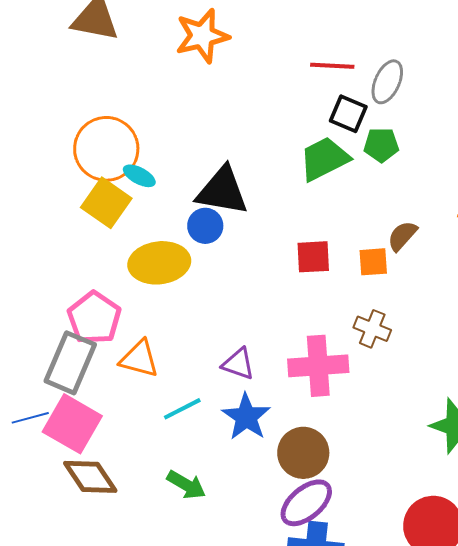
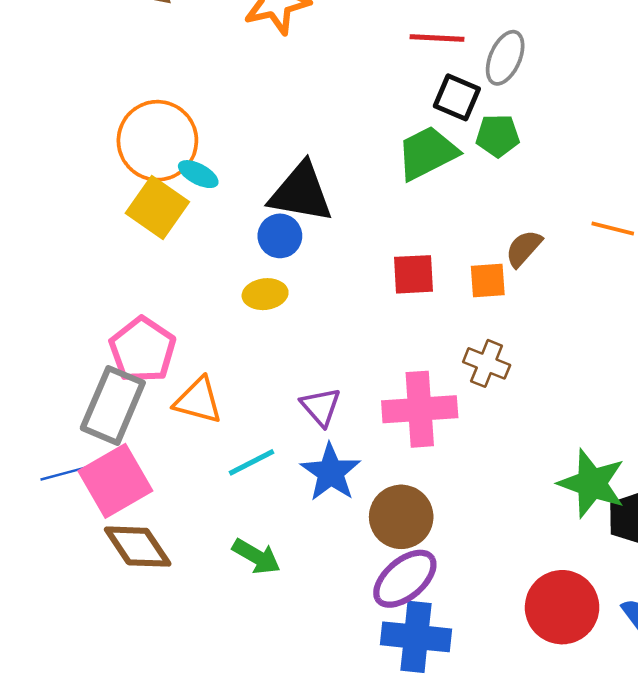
yellow ellipse: (159, 263) -> (265, 294), moved, size x0.6
purple triangle: (238, 364) -> (321, 407), turned 30
pink square: (72, 424) -> (115, 481), turned 30

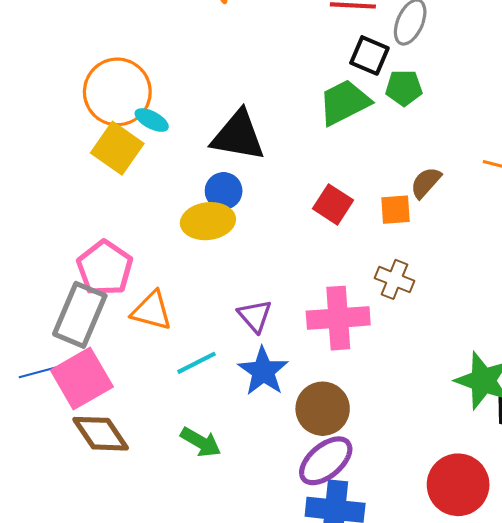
blue circle: (280, 236) -> (224, 191), moved
red square: (414, 274) -> (333, 204), turned 36
yellow ellipse: (265, 294) -> (208, 221), size x1.4

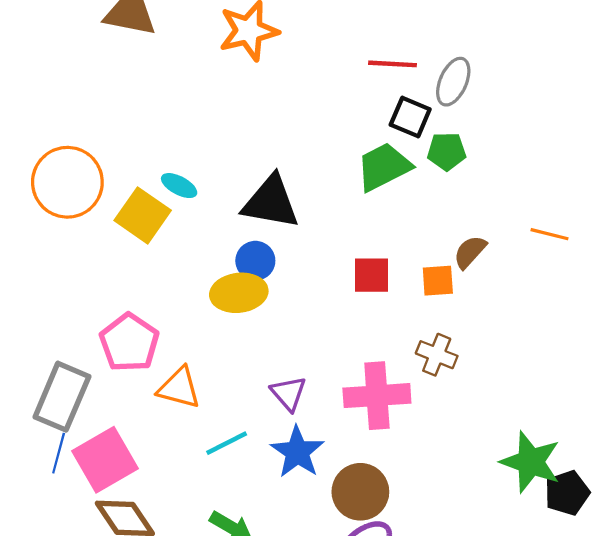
orange circle: (117, 92) -> (67, 182), moved
red square: (333, 204) -> (371, 275), turned -33
gray rectangle: (80, 315) -> (62, 397), moved
blue line: (38, 372) -> (59, 453), turned -60

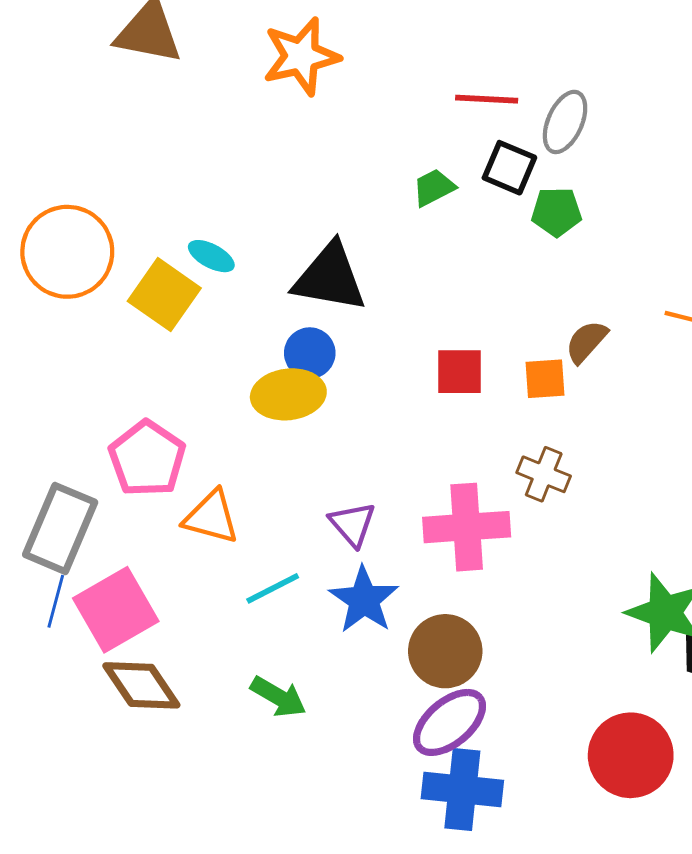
green trapezoid: (384, 167) -> (434, 188), moved, size x0.6

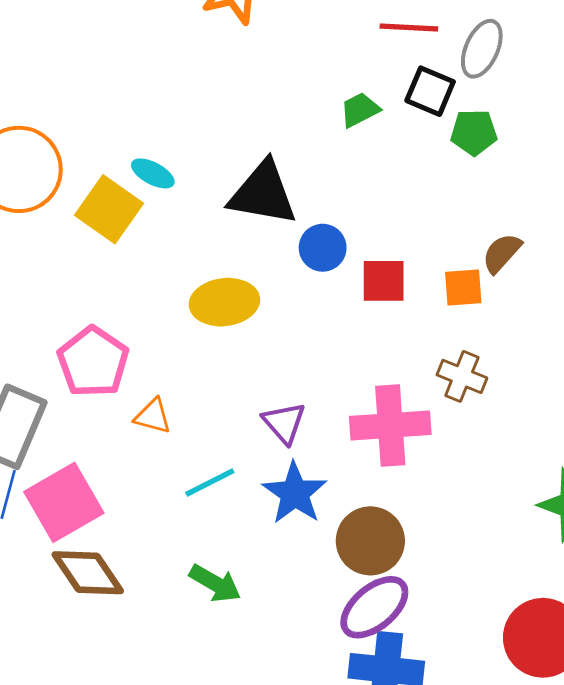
blue circle: (310, 353) -> (323, 248), moved
orange triangle: (211, 517) -> (153, 416), size x0.7

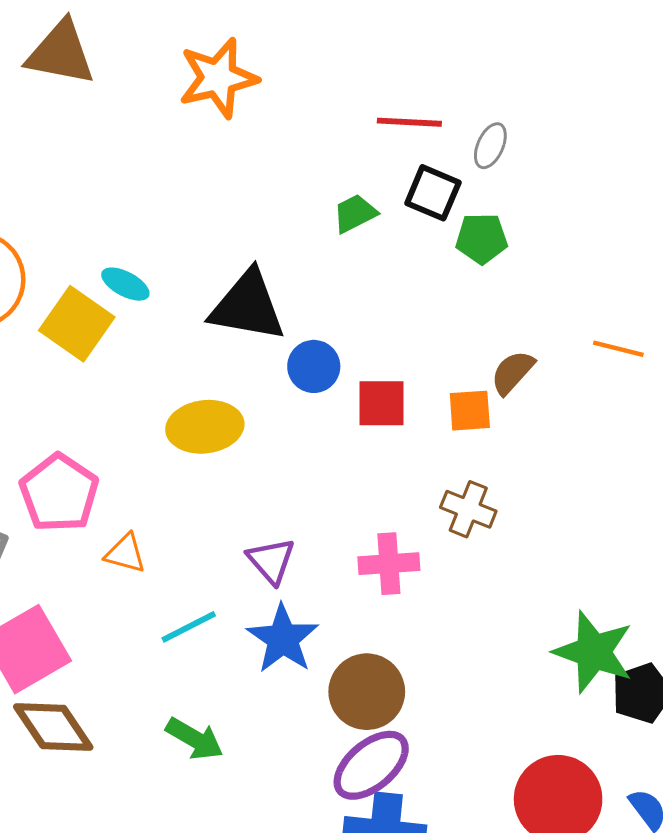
gray ellipse: (482, 49) -> (490, 146), size x0.7
pink cross: (390, 425) -> (389, 564), size x0.7

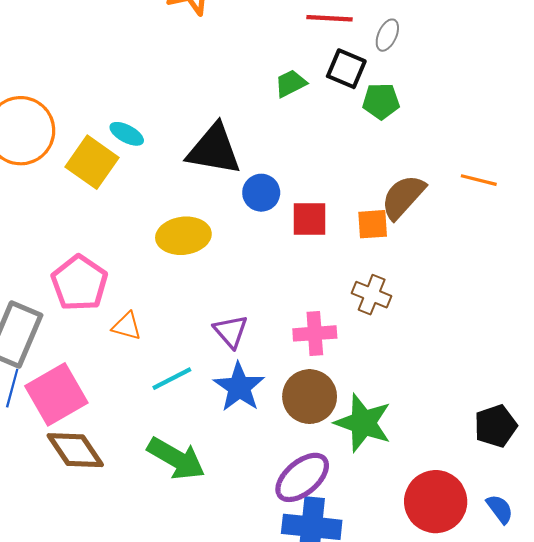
brown semicircle: (512, 372) -> (403, 197), size x1.4
green star: (593, 652) -> (363, 423), moved
brown circle: (367, 692) -> (310, 397), moved
green arrow: (195, 739) -> (176, 459), size x1.4

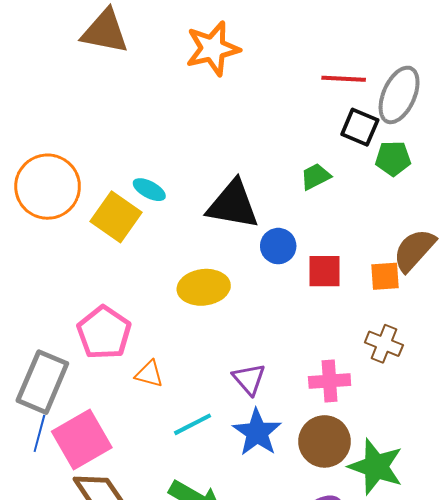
gray ellipse: (387, 35) -> (399, 95), size x1.8
green trapezoid: (291, 83) -> (315, 177), moved

